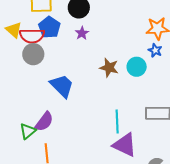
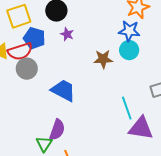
blue star: (155, 50) -> (129, 31), moved, size x1.5

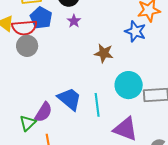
cyan circle: (129, 50) -> (129, 85), moved, size x1.4
blue trapezoid: (63, 90) -> (69, 99), moved
cyan line: (127, 108) -> (97, 105), moved

